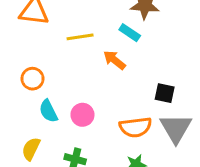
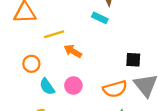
yellow line: (80, 37) -> (54, 34), moved
orange arrow: (114, 60) -> (73, 51), moved

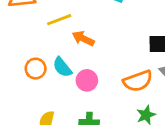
orange circle: (31, 64) -> (36, 69), moved
cyan semicircle: (47, 87) -> (62, 67), moved

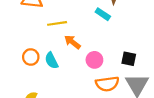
pink circle: (87, 80) -> (94, 60), moved

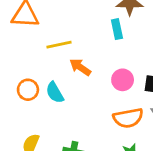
cyan rectangle: (103, 14) -> (117, 29), turned 48
pink circle: (94, 60) -> (123, 80), moved

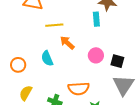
orange circle: (28, 90) -> (18, 65), moved
orange semicircle: (128, 118) -> (79, 89), moved

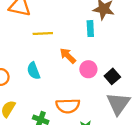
orange arrow: (67, 43) -> (68, 56), moved
black square: (117, 61) -> (112, 76), turned 32

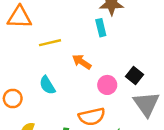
pink circle: (88, 69) -> (107, 85), moved

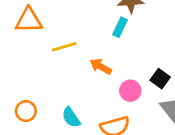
cyan rectangle: (101, 28) -> (120, 27), turned 42
cyan semicircle: (47, 85) -> (71, 117), moved

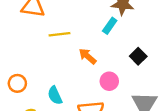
black square: (160, 79) -> (138, 56), moved

